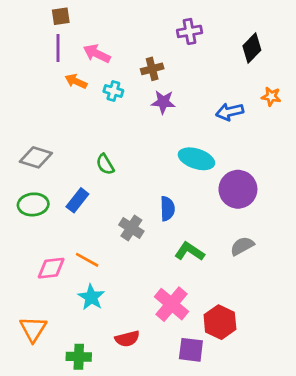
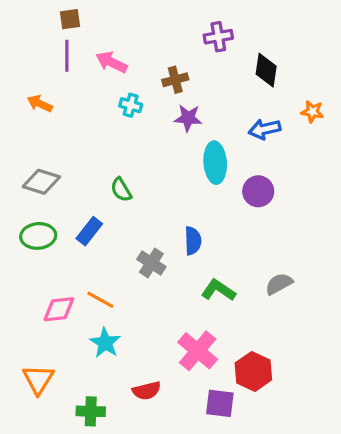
black diamond: (252, 48) -> (266, 70), moved, turned -36
orange arrow: (76, 81) -> (40, 104), moved
cyan ellipse: (196, 159) -> (215, 163), moved, turned 68
purple circle: (238, 189) -> (258, 191), moved, size x0.7

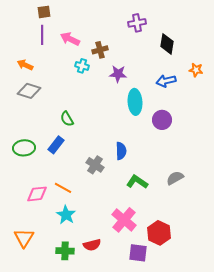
brown cross: (175, 80) -> (100, 50), moved
gray diamond: (41, 182) -> (29, 91), moved
green semicircle: (121, 190) -> (67, 119), moved
green cross: (91, 411) -> (65, 251), moved

